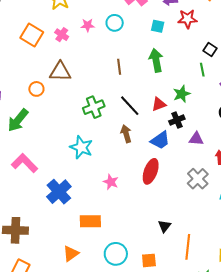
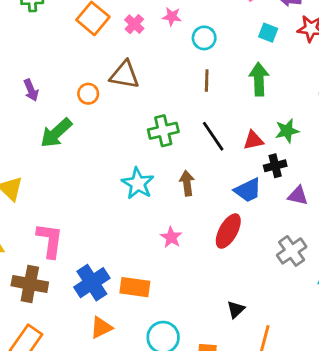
cyan circle: (115, 23) -> (204, 38), moved
brown arrow: (126, 134) -> (187, 183), moved
pink L-shape: (25, 163) -> (50, 240), moved, turned 44
blue cross: (59, 192) -> (92, 283), moved

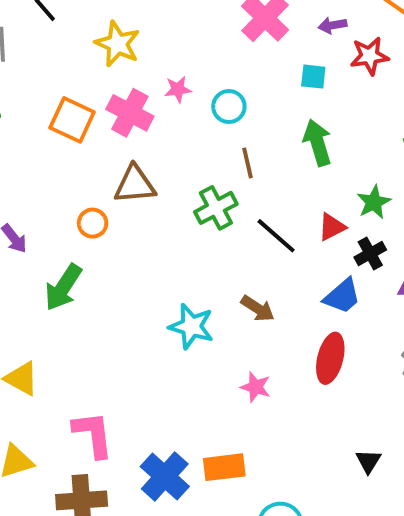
pink cross: (134, 24) -> (130, 113), size x1.6
green cross: (163, 131) -> (216, 208), moved
brown arrow: (187, 183) -> (258, 308), turned 145

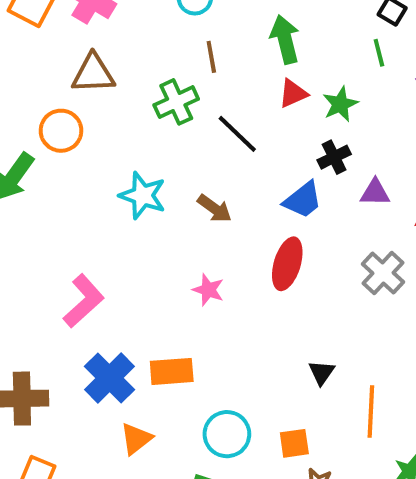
orange circle: (93, 223) -> (61, 131), moved, size x1.4
red triangle: (332, 227) -> (293, 93), moved
cyan star: (191, 326) -> (143, 195), moved
pink L-shape: (93, 434) -> (84, 301), moved, turned 52

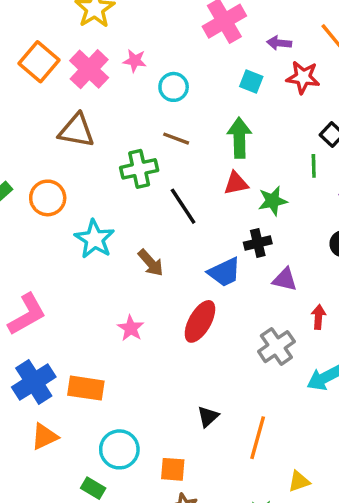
brown line: (211, 57) -> (176, 139), turned -72
orange circle: (61, 131) -> (48, 198), moved
orange line: (371, 411) -> (258, 438), moved

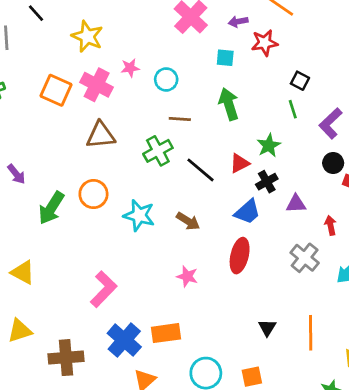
red triangle: (236, 183) -> (239, 163), moved

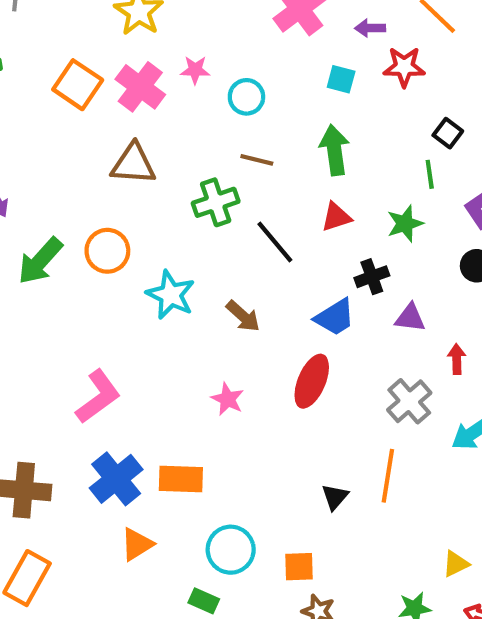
green star: (269, 146) -> (405, 224), moved
red triangle: (239, 163) -> (336, 217), moved
orange line: (311, 333) -> (388, 476), moved

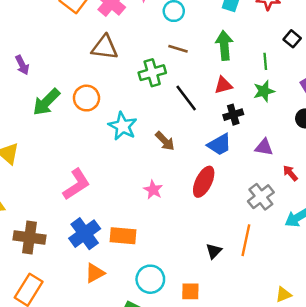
green line: (430, 174) -> (265, 61), moved
black cross: (372, 277) -> (233, 115), moved
red arrow: (457, 359) -> (290, 173), turned -42

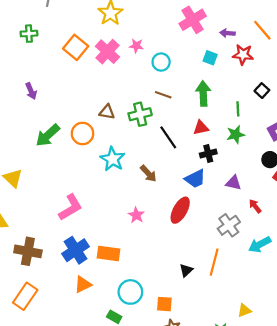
brown triangle: (105, 47) -> (107, 112), moved, size x0.7
purple arrow: (22, 65) -> (31, 91), moved

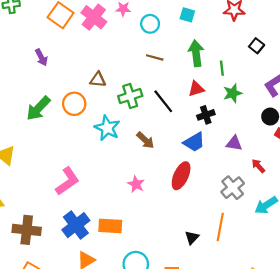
cyan square: (210, 58) -> (187, 15), moved
purple arrow: (31, 91) -> (41, 57), moved
green line: (238, 109) -> (222, 68), moved
green cross: (140, 114) -> (130, 96), moved

